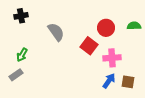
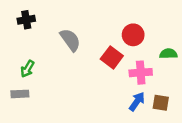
green semicircle: (134, 26) -> (168, 54), moved
gray rectangle: (16, 75) -> (20, 94), turned 32

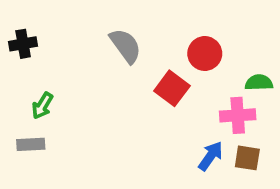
black cross: (26, 20) -> (23, 44), moved
gray semicircle: (70, 40) -> (125, 46), moved
pink cross: (141, 73) -> (238, 115), moved

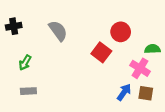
gray semicircle: (125, 46) -> (58, 31), moved
pink cross: (238, 115) -> (140, 68), turned 36
gray rectangle: (31, 144) -> (28, 91), moved

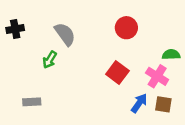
red circle: (121, 32) -> (126, 28), moved
red square: (101, 52) -> (117, 72), moved
green arrow: (25, 63) -> (50, 60), moved

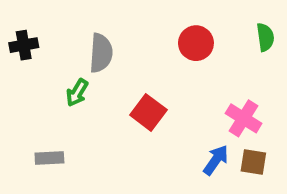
gray semicircle: (65, 34) -> (101, 53), turned 40
green semicircle: (171, 55) -> (265, 37), moved, turned 84
red square: (117, 72) -> (148, 112), moved

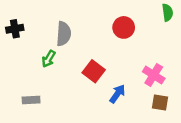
green semicircle: (265, 37) -> (167, 12), moved
blue arrow: (216, 160) -> (117, 94), moved

